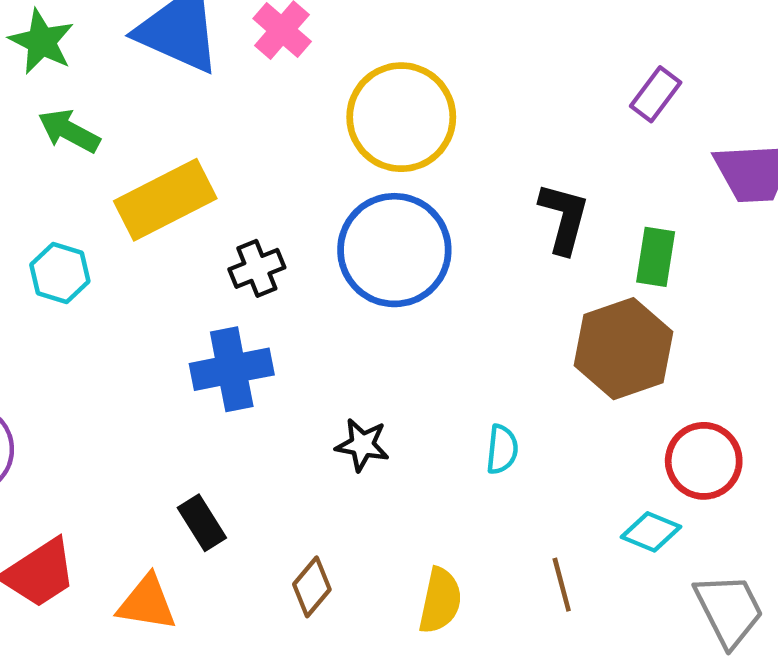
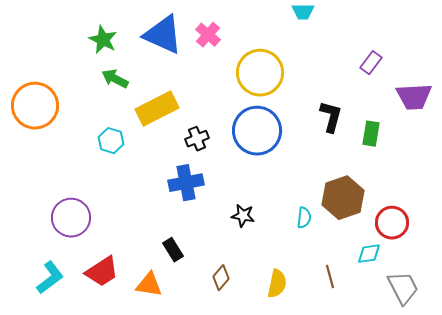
brown hexagon: (624, 349) -> (343, 198), moved
cyan diamond: (651, 532) -> (369, 254), turned -30

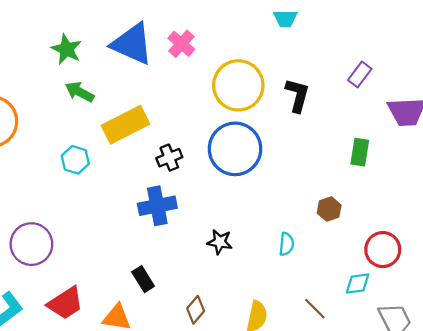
black L-shape: (331, 117) -> (297, 95), moved
brown hexagon: (343, 198) -> (329, 209), moved, size x0.5
brown line: (330, 277) -> (315, 309), turned -30

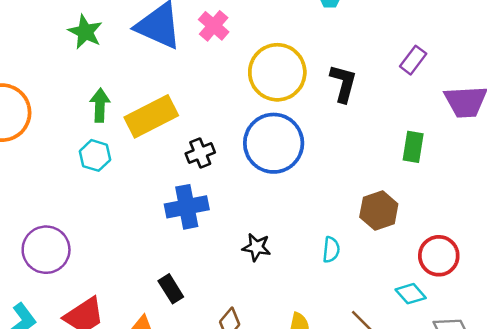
green arrow: (80, 92) -> (100, 105), moved, turned 64
brown hexagon: (329, 209) -> (379, 211), size x1.4
cyan diamond: (358, 283) -> (411, 294), turned 56

